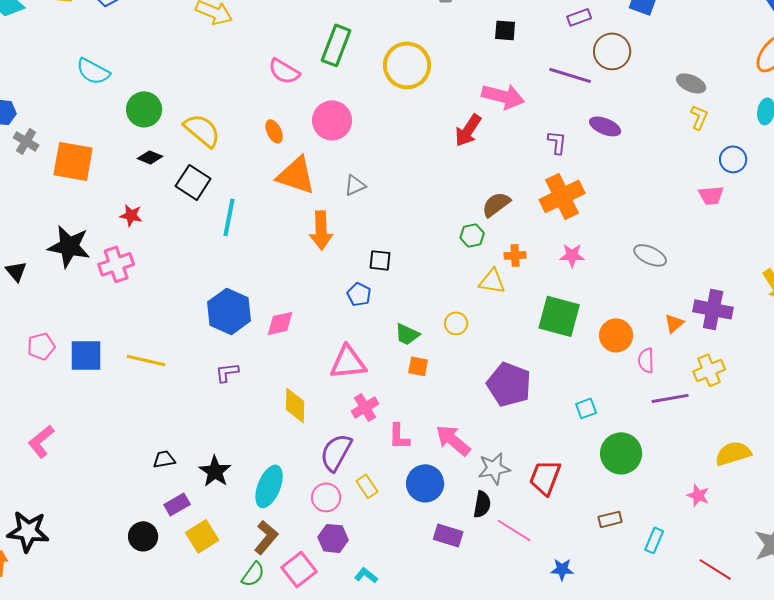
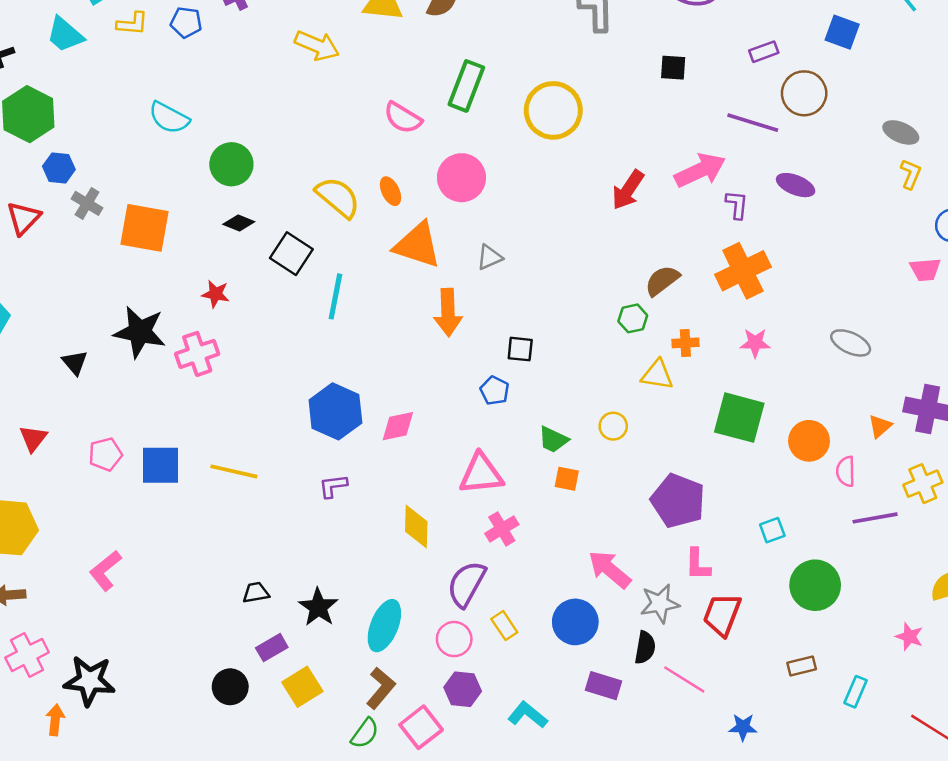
pink arrow: (503, 96) -> (700, 170), moved, turned -39
yellow semicircle: (202, 130) -> (338, 197), moved
pink L-shape: (399, 436) -> (698, 564), moved
cyan L-shape: (366, 575) -> (528, 715), moved, size x1.4

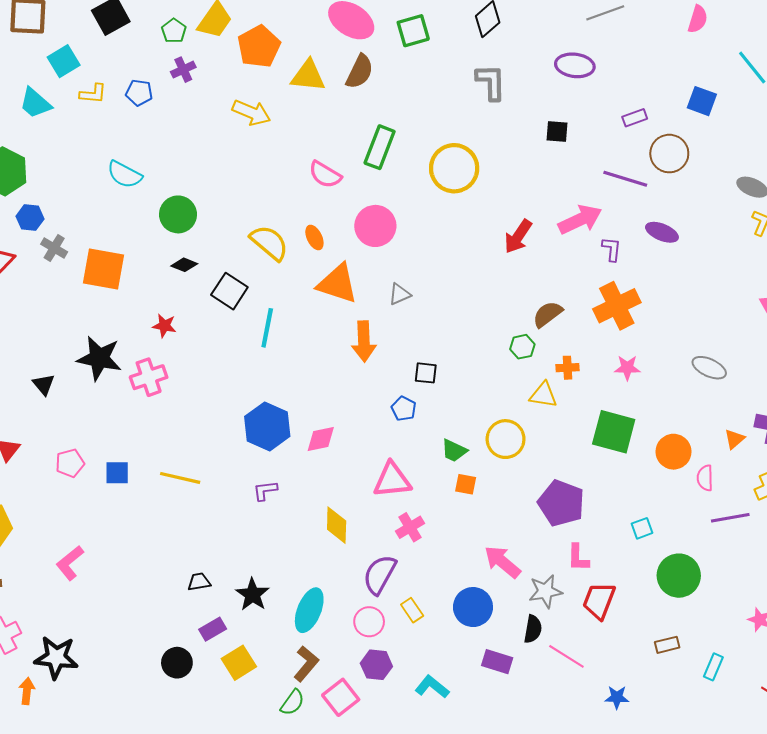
yellow circle: (613, 426) -> (506, 439), size x1.6
blue square: (160, 465) -> (117, 473), size x0.7

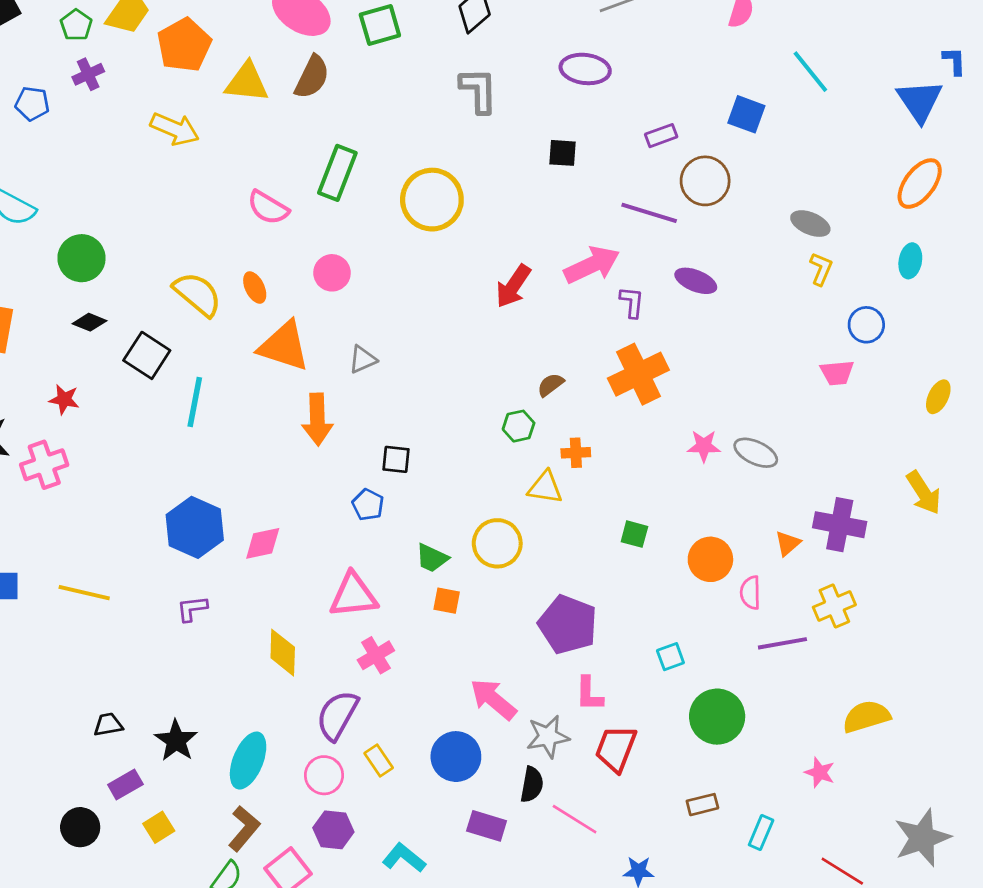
pink circle: (375, 226) -> (332, 273), size x0.7
brown semicircle: (548, 314) -> (551, 385), size x0.7
pink star: (627, 368) -> (704, 446), moved
green square: (614, 432) -> (634, 534), size x0.5
yellow square: (239, 663) -> (159, 827), size x0.7

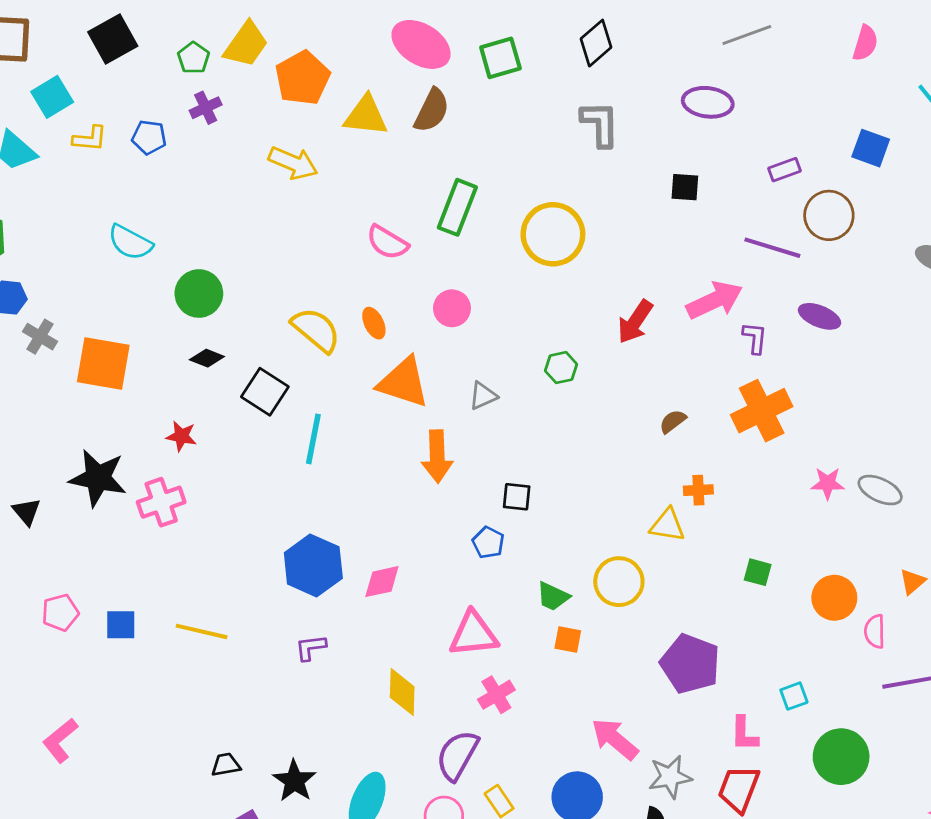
green hexagon: (519, 426) -> (561, 368), moved
pink L-shape: (589, 694) -> (744, 734), moved

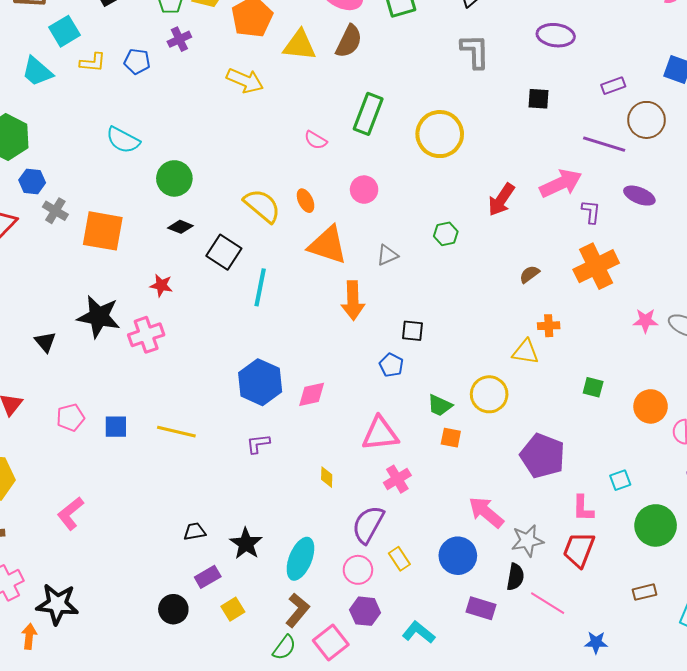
pink semicircle: (387, 242) -> (316, 140), size x0.7
yellow diamond: (402, 692) -> (327, 477), size x0.6

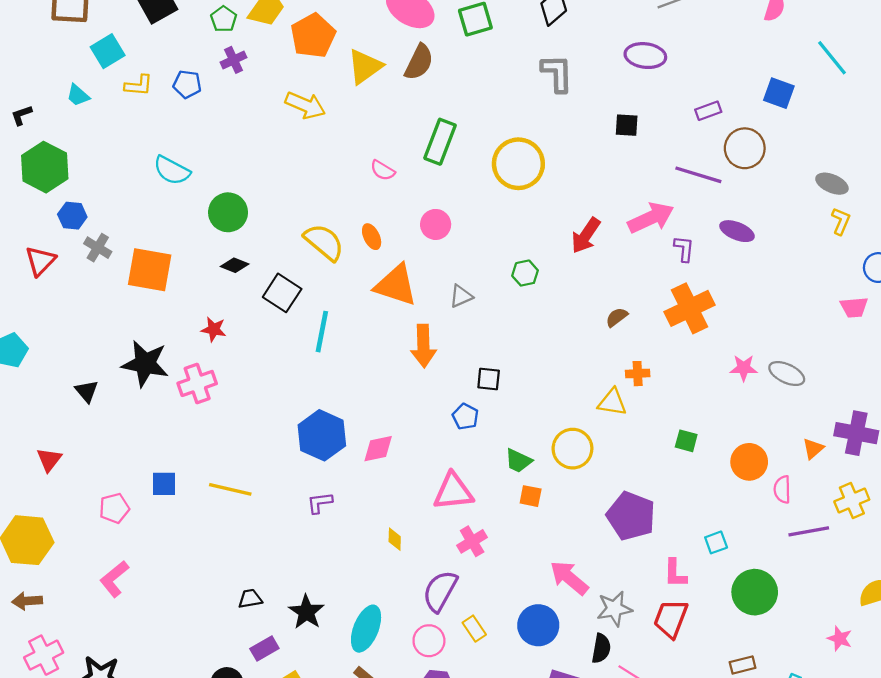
yellow triangle: (299, 45) -> (365, 67), turned -42
cyan trapezoid: (37, 71) -> (78, 95), size x0.7
pink pentagon: (70, 418) -> (114, 508), moved

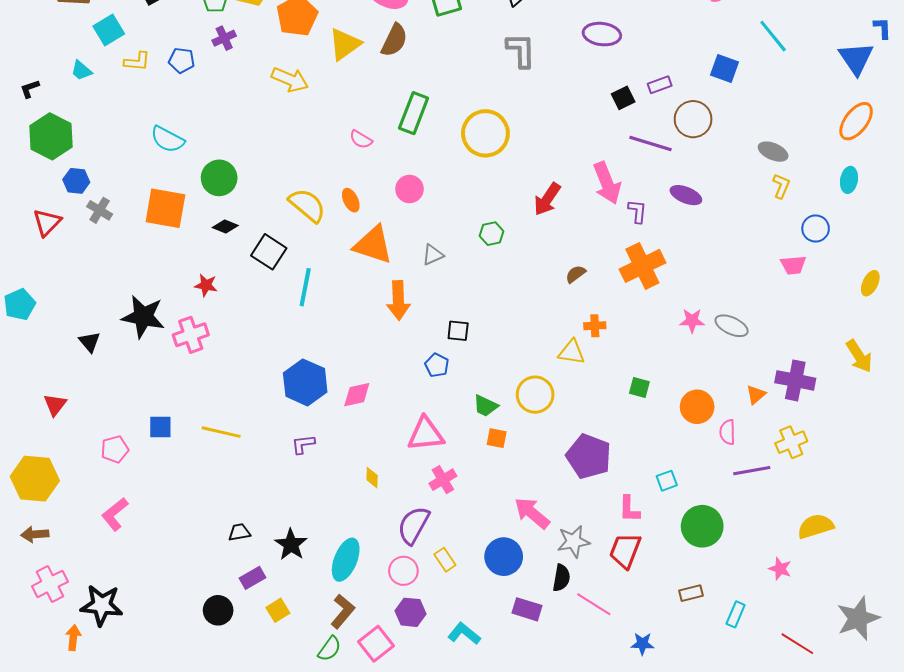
black square: (627, 125) -> (623, 98), moved, turned -30
pink arrow: (651, 218) -> (607, 183), turned 93
orange square: (150, 270) -> (165, 208), moved

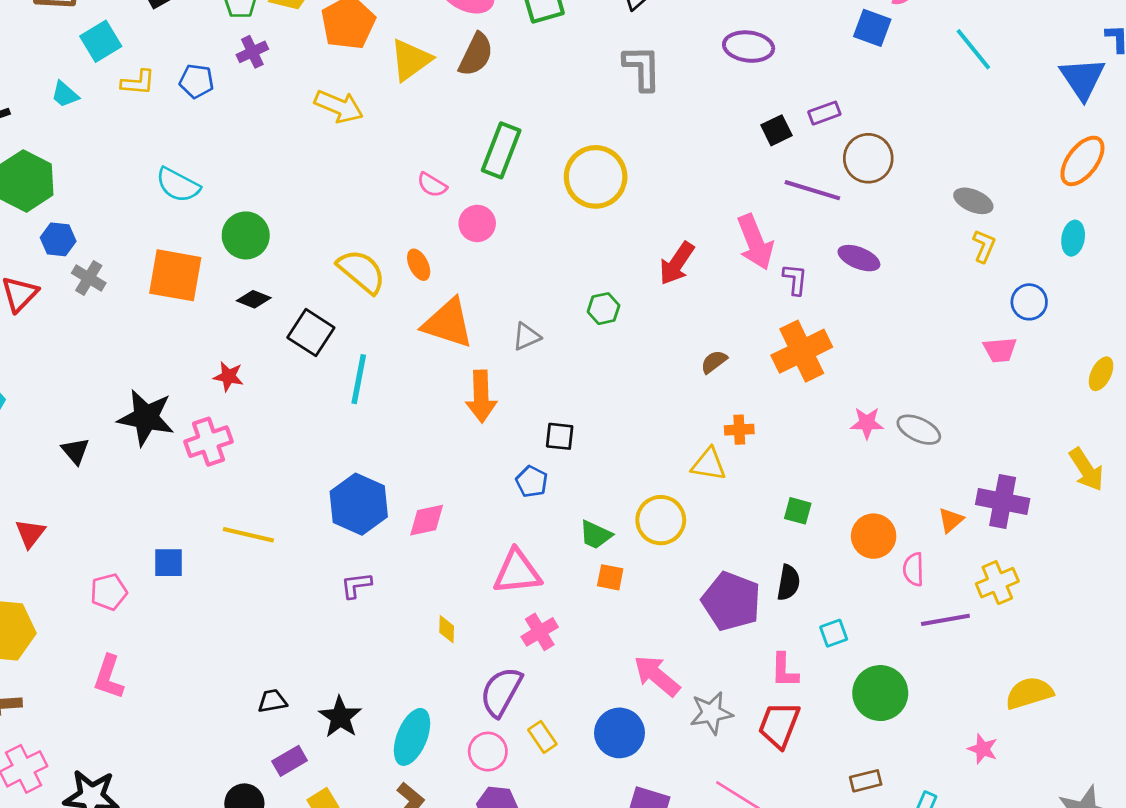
blue square: (724, 69) -> (872, 28), moved
pink circle: (409, 189) -> (477, 223), moved
yellow line: (221, 432) -> (248, 535), moved
pink L-shape: (115, 514) -> (109, 677), turned -32
black semicircle: (561, 578) -> (788, 583), moved

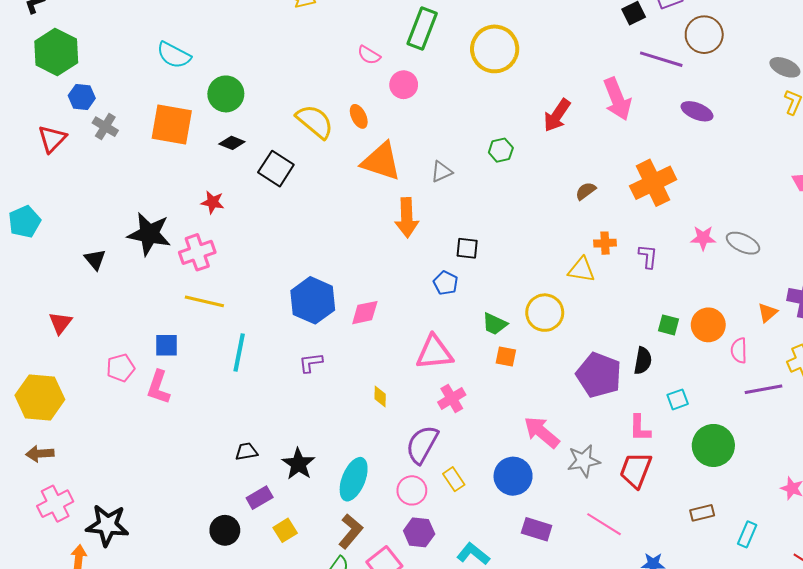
purple L-shape: (795, 279) -> (648, 256), moved
cyan line: (359, 379) -> (239, 352), moved
green square: (798, 511) -> (668, 325), moved
yellow line: (248, 535) -> (204, 301), moved
pink L-shape: (109, 677) -> (158, 387), moved

